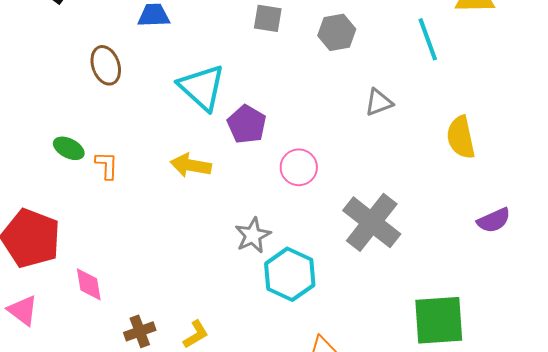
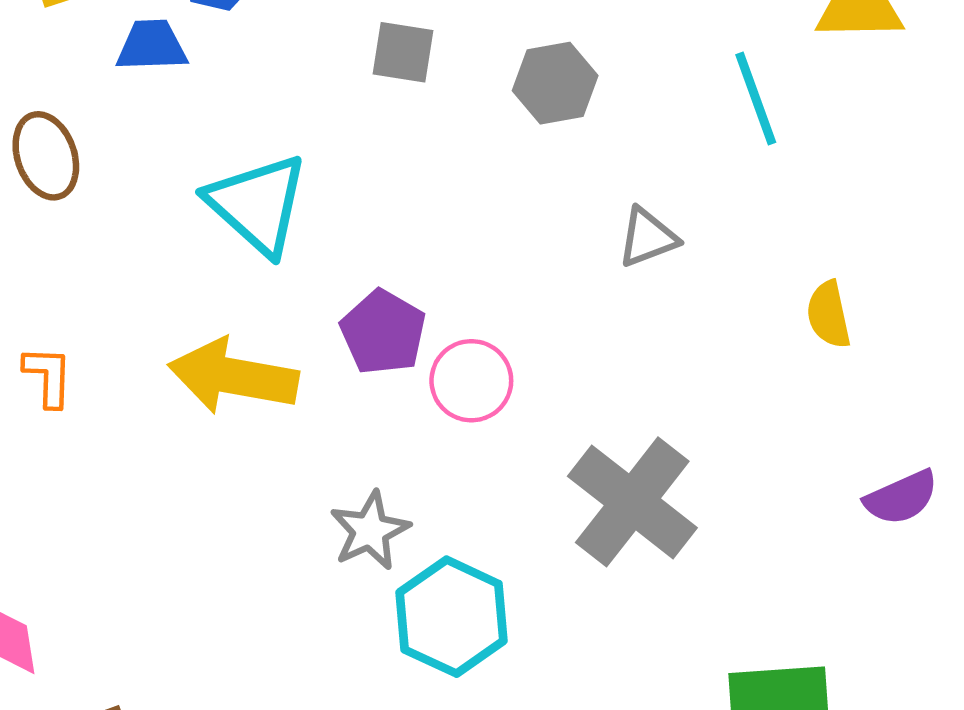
purple pentagon: (247, 124) -> (383, 332), moved
yellow semicircle: (461, 137) -> (829, 315), size x0.7
yellow arrow: (191, 165) -> (233, 376), size x1.4

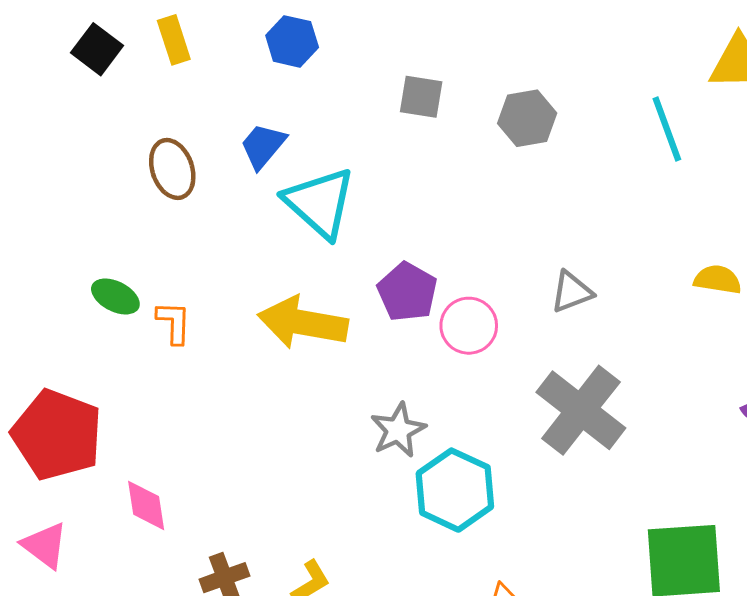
blue trapezoid: (152, 46) -> (263, 146), moved, turned -48
gray triangle: (648, 237) -> (572, 292), moved
yellow semicircle: (829, 315) -> (718, 280), turned 111

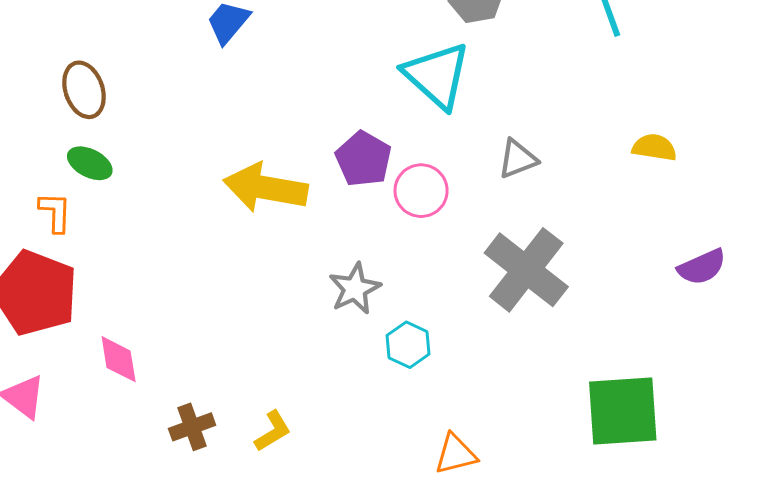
brown ellipse: (172, 169) -> (84, 90), moved
cyan triangle: (320, 203) -> (437, 75), moved
orange L-shape: (174, 323) -> (55, 212), moved
cyan hexagon: (455, 490) -> (408, 345), size x0.6

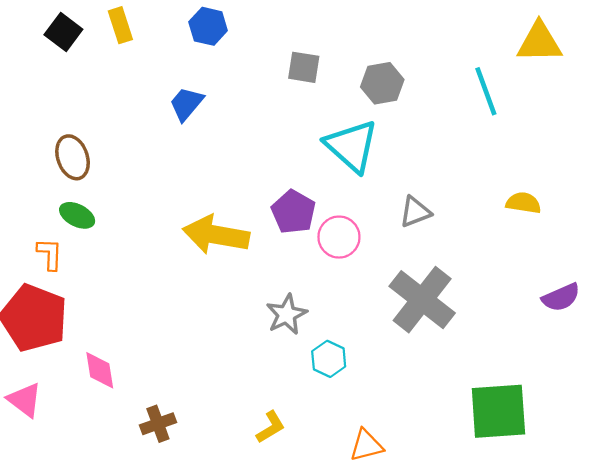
yellow L-shape: (273, 431) -> (271, 427), moved

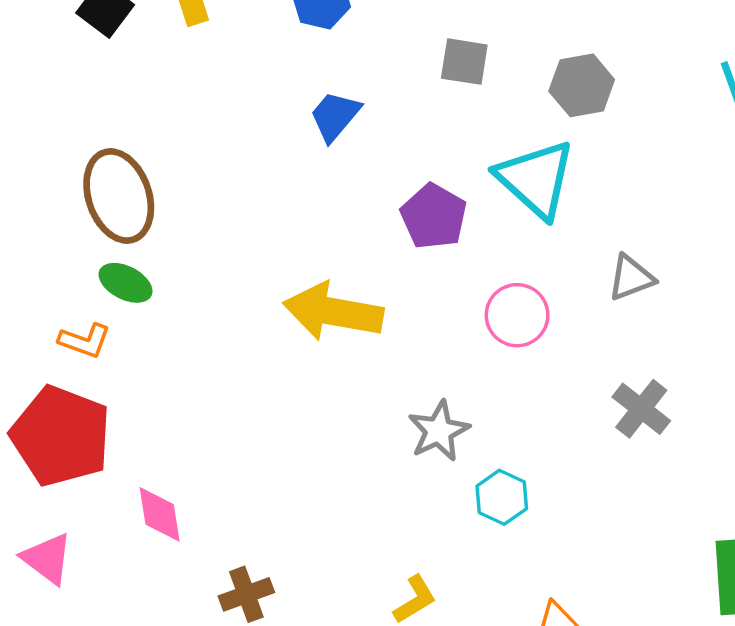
blue trapezoid: (186, 104) -> (335, 116), moved
brown ellipse: (73, 157) -> (119, 196), size x1.4
purple pentagon: (293, 212) -> (434, 216), moved
orange L-shape: (50, 254) -> (85, 341), turned 108
gray cross: (422, 300) -> (641, 409), size x0.6

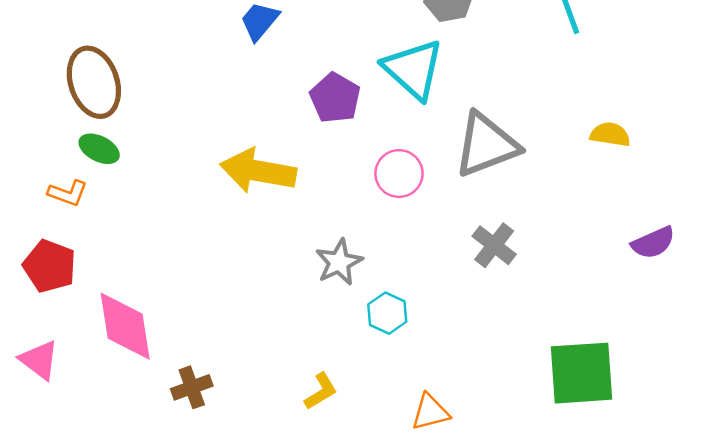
gray triangle: (631, 278) -> (486, 145), size x1.8
red pentagon: (61, 436) -> (50, 266), size x0.7
pink diamond: (160, 514) -> (125, 326), size x1.6

